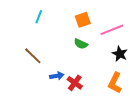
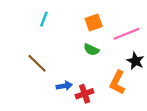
red cross: (75, 83) -> (85, 94), turned 35
orange L-shape: (115, 83) -> (117, 82), moved

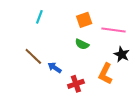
pink line: (126, 34) -> (113, 30), turned 30
blue arrow: (64, 86) -> (55, 68), moved, turned -136

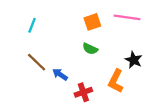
cyan line: (39, 17) -> (32, 25), moved
pink line: (113, 30) -> (127, 17), moved

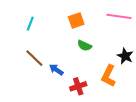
orange square: (92, 22) -> (76, 21), moved

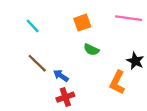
cyan line: (30, 24) -> (33, 26), turned -64
red cross: (78, 86) -> (65, 97), moved

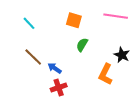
orange square: (82, 23) -> (74, 20), turned 35
green semicircle: (91, 50) -> (82, 45), turned 96

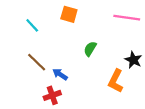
orange square: (74, 20) -> (69, 14), moved
red cross: (59, 88) -> (52, 95), moved

